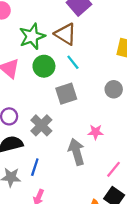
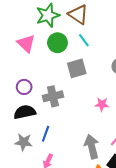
gray cross: (41, 125) -> (53, 96), turned 30
gray arrow: (76, 152) -> (92, 147), moved

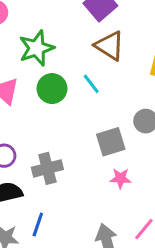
brown triangle: (78, 14) -> (110, 46), moved
gray square: (77, 68) -> (111, 142), moved

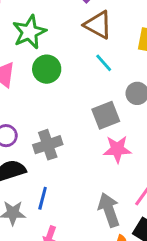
cyan line: (91, 84) -> (104, 63), moved
pink star: (120, 178) -> (117, 149), size x1.4

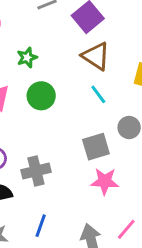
green star: (29, 32) -> (27, 57), size x0.6
blue line: (43, 198) -> (41, 226), moved

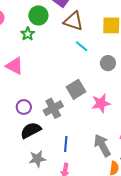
green circle: (41, 96) -> (38, 15), moved
gray square: (96, 147) -> (76, 89), moved

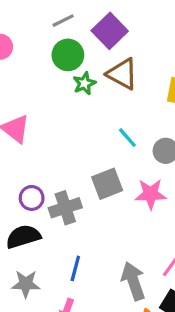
green star: (28, 34) -> (84, 83), moved
cyan line: (82, 46) -> (127, 138), moved
pink star: (101, 103) -> (151, 194), moved
purple circle: (24, 107) -> (32, 198), moved

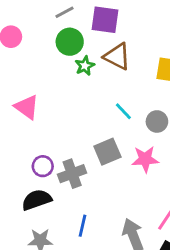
purple square: (110, 31) -> (105, 20), turned -36

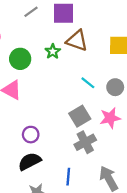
green circle: (70, 42) -> (20, 59), moved
gray cross: (72, 174) -> (85, 142), moved

